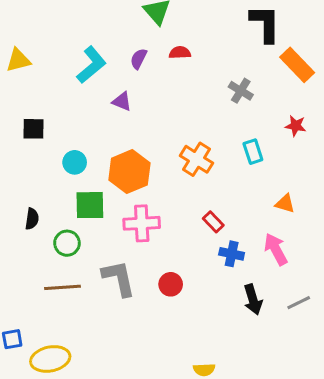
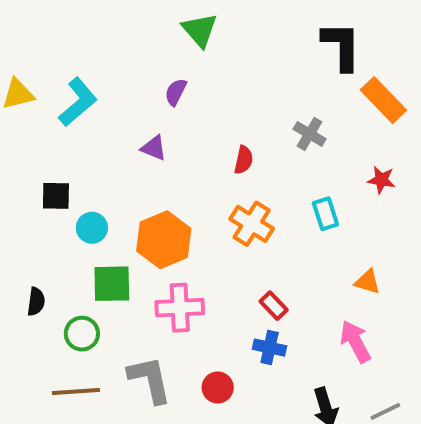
red semicircle: (180, 53) -> (244, 160), moved, turned 105
cyan L-shape: (91, 65) -> (78, 102), moved
black square: (33, 129) -> (56, 196), moved
blue cross: (232, 254) -> (270, 348), moved

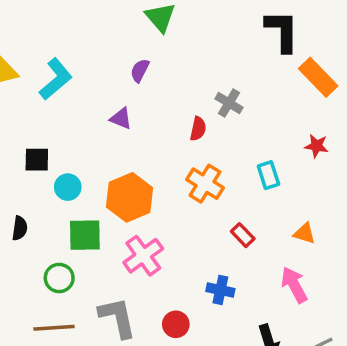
gray cross: (310, 134) -> (229, 103), moved
black semicircle: (36, 302) -> (20, 228), moved
red rectangle: (274, 306) -> (243, 235), moved
pink cross: (180, 308) -> (143, 256), turned -33

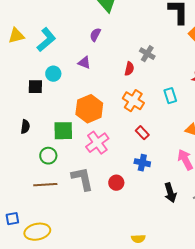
cyan circle: (68, 187) -> (53, 74), moved
red rectangle: (243, 235) -> (142, 133), moved

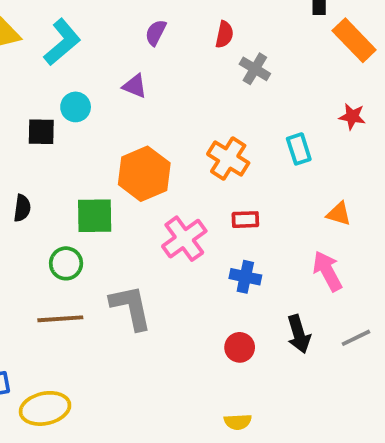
red semicircle: (129, 69) -> (224, 34), moved
red rectangle: (142, 133) -> (245, 220), turned -48
pink cross: (97, 143) -> (184, 239), moved
red circle: (116, 183) -> (240, 347), moved

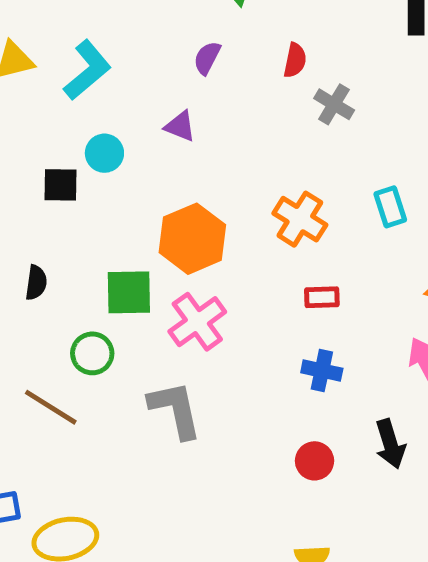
pink cross: (184, 239) -> (197, 322), moved
brown line: (60, 319) -> (51, 407), moved, turned 36

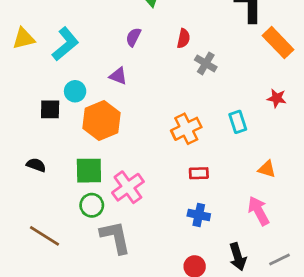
orange cross: (300, 219) -> (186, 129), turned 32
orange hexagon: (192, 239) -> (101, 120), moved
black semicircle: (36, 283) -> (36, 165), turned -78
green circle: (92, 353) -> (92, 205), moved

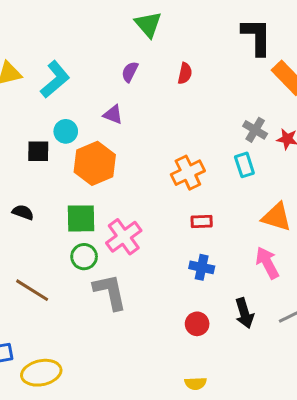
gray cross: (206, 63) -> (255, 130), moved
orange triangle: (267, 169) -> (277, 217), size x1.5

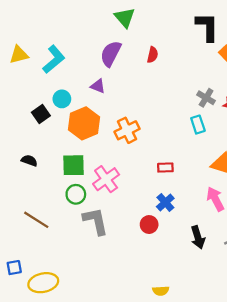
purple semicircle: (130, 72) -> (111, 54), size x1.6
black square: (38, 151) -> (41, 114), turned -36
orange cross: (188, 173) -> (127, 130), moved
blue cross: (202, 267) -> (165, 202), turned 36
red circle: (197, 324) -> (149, 225), moved

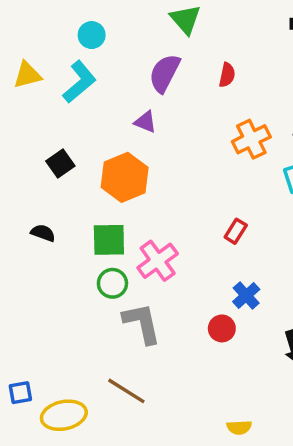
cyan circle: (62, 99) -> (92, 35), moved
orange cross: (127, 130) -> (251, 139), moved
red rectangle: (165, 168) -> (236, 231), moved, turned -56
brown line: (36, 220) -> (126, 391), moved

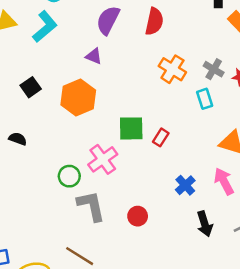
red semicircle: (227, 75) -> (154, 21), size x1.5
orange cross: (251, 139) -> (172, 69), turned -32
green square: (109, 240) -> (131, 128), moved
blue cross: (246, 295) -> (185, 185), moved
red circle: (222, 328) -> (138, 216), moved

